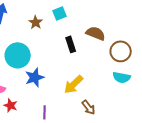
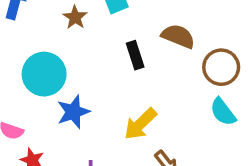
cyan semicircle: (122, 77) -> (223, 112), turned 42

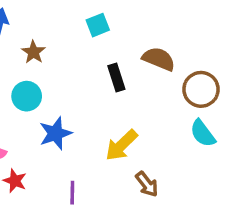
brown star: (75, 17) -> (33, 52), moved
cyan circle: (44, 74) -> (27, 96), size x0.7

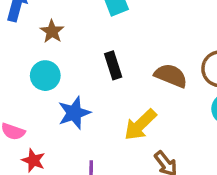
brown semicircle: (159, 59) -> (171, 76), moved
black rectangle: (116, 78) -> (113, 65), moved

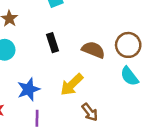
blue star: (74, 113) -> (29, 89), moved

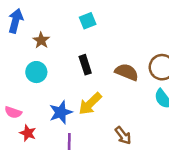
yellow arrow: (72, 85) -> (90, 104), moved

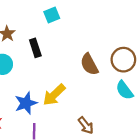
black rectangle: (85, 65) -> (35, 48), moved
brown semicircle: (127, 72) -> (89, 64), turned -140

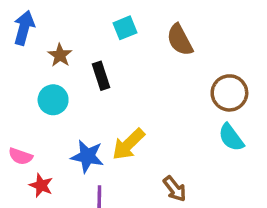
brown semicircle: (89, 64) -> (180, 40), moved
blue star: (26, 103) -> (87, 156), turned 30

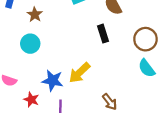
black rectangle: (101, 76) -> (103, 34), moved
red star: (41, 185) -> (31, 100), moved

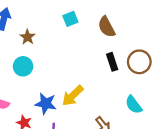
black rectangle: (103, 34) -> (112, 62), moved
cyan semicircle: (147, 68) -> (134, 105), moved

